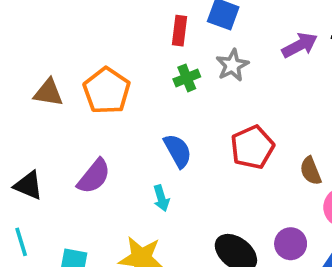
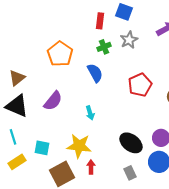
brown triangle: (48, 93) -> (17, 78), moved, turned -48
blue semicircle: (178, 151) -> (95, 73), moved
black triangle: (28, 185) -> (17, 106), size x1.4

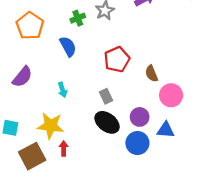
gray rectangle: (130, 173) -> (106, 96), moved

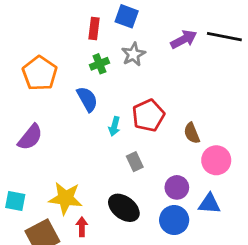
cyan arrow: (63, 90) -> (114, 126), moved, turned 32
black ellipse: (107, 122) -> (124, 208), moved

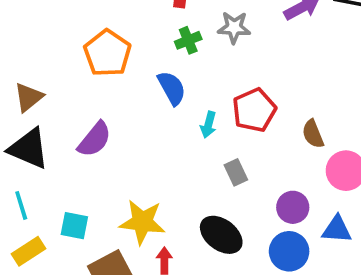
gray star: (133, 54) -> (234, 27), turned 30

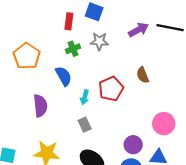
brown semicircle: (313, 134) -> (143, 75), moved
purple semicircle: (95, 139) -> (40, 106), moved, turned -45
gray rectangle: (236, 172) -> (85, 125), moved

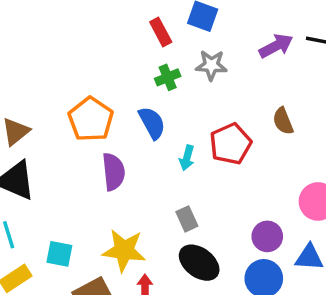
red rectangle: (69, 21) -> (161, 32), turned -35
orange pentagon: (27, 56) -> (91, 119), moved
gray rectangle: (85, 125) -> (187, 219), moved

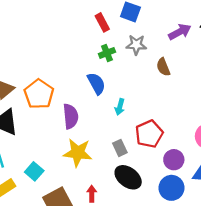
orange pentagon: (91, 119) -> (39, 94), moved
brown semicircle: (283, 121) -> (163, 67), moved
red pentagon: (231, 144) -> (149, 134), moved
yellow star: (124, 250) -> (78, 153), moved
cyan square: (59, 254) -> (34, 171), turned 30

